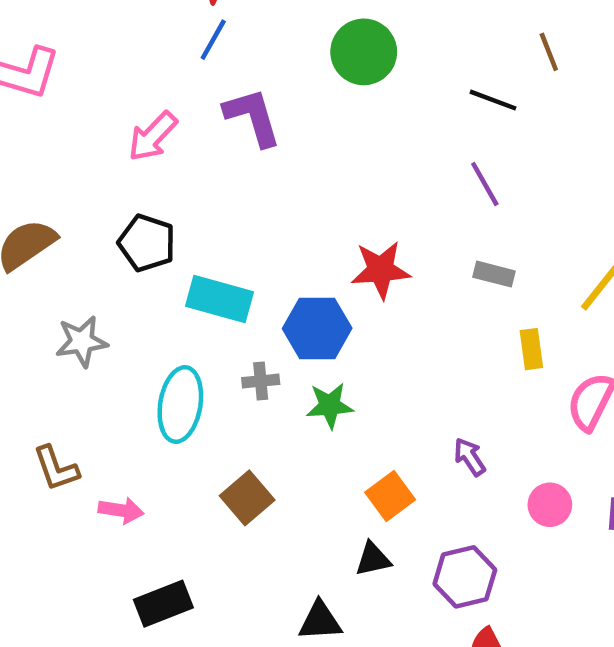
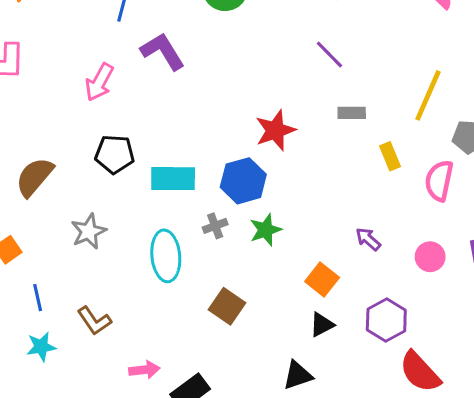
pink arrow: (121, 510) -> (144, 370), moved

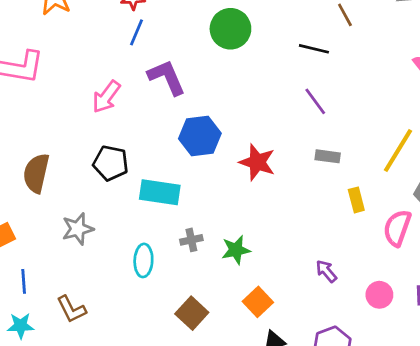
red star: (275, 130) -> (257, 162), turned 30
brown semicircle: (34, 177) -> (36, 173), turned -36
blue hexagon: (243, 181) -> (200, 136), moved
cyan ellipse: (166, 256) -> (143, 260), size x0.7
orange square: (322, 279) -> (258, 302), moved

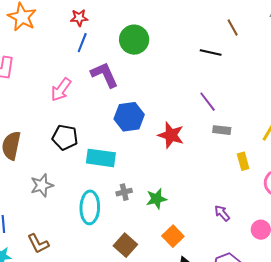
green circle: (230, 29) -> (134, 40), moved
purple line: (315, 101) -> (208, 102), moved
cyan ellipse: (143, 260) -> (90, 207), size x1.4

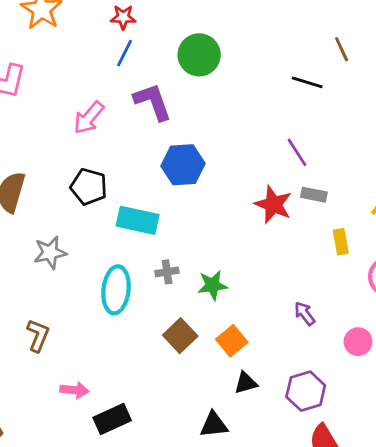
red star: (171, 135) -> (273, 204), moved
brown L-shape: (38, 244) -> (38, 335), turned -135
brown square: (125, 245) -> (180, 336), moved

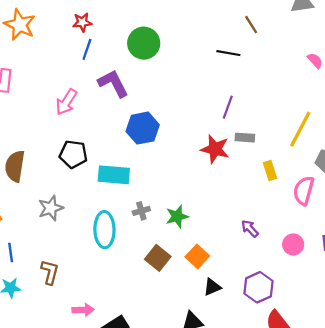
purple line: (297, 152) -> (228, 107), turned 60

